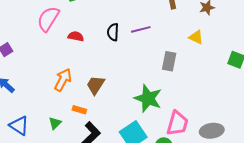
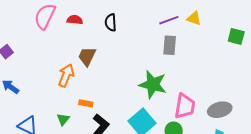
purple line: (141, 29) -> (169, 20), moved
red semicircle: (76, 36) -> (75, 20), moved
brown trapezoid: (95, 85) -> (87, 56), moved

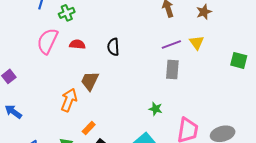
yellow triangle: (194, 18) -> (197, 43), turned 35
green star: (153, 85) -> (156, 109), size x0.5
orange rectangle: (86, 103) -> (89, 128), turned -56

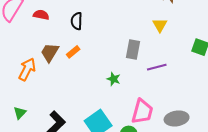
purple line: (171, 44) -> (157, 67), moved
green star: (156, 109) -> (114, 79), moved
orange rectangle: (89, 128) -> (73, 52), moved

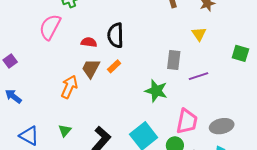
red semicircle: (41, 15) -> (89, 42), moved
black semicircle: (77, 21) -> (116, 35), size x1.4
green star: (114, 79) -> (156, 91), size x1.6

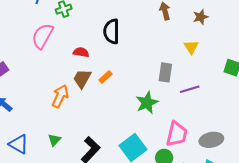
black semicircle: (116, 35) -> (111, 31), moved
green star: (156, 91) -> (147, 103), turned 30

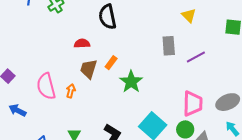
pink semicircle: (43, 36) -> (46, 86), moved, turned -32
orange arrow: (60, 96) -> (71, 91), size x0.6
green star: (147, 103) -> (131, 82), moved

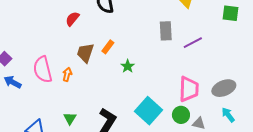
red semicircle: (82, 43) -> (72, 19), moved, turned -49
green star: (131, 82) -> (128, 66), size x0.6
blue arrow: (17, 110) -> (13, 82), moved

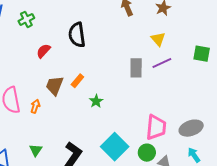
purple line: (193, 43) -> (162, 63), moved

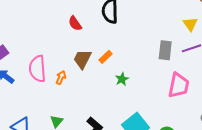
red semicircle: (43, 51) -> (75, 23), turned -84
pink trapezoid: (156, 127) -> (179, 85), moved

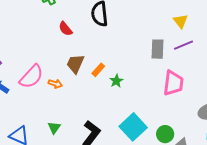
orange rectangle: (106, 57) -> (98, 70), moved
pink semicircle: (37, 69) -> (31, 77), turned -128
orange arrow: (61, 78) -> (55, 84), turned 88

